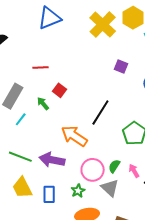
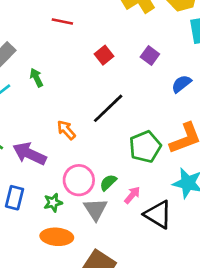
red line: (40, 68) -> (62, 21), moved
red square: (59, 90) -> (104, 55), moved
orange arrow: (74, 136) -> (66, 130), size x0.6
pink arrow: (134, 171) -> (132, 195), turned 56

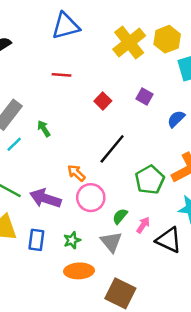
pink circle: (79, 180) -> (91, 198), moved

